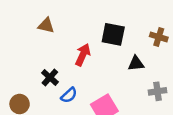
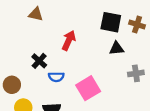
black square: (113, 34) -> (111, 22), moved
blue semicircle: (69, 95) -> (56, 77), turned 42

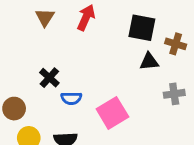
brown triangle: (36, 14) -> (45, 17), turned 49
brown cross: (137, 24) -> (176, 44), moved
red arrow: (69, 40) -> (86, 17), moved

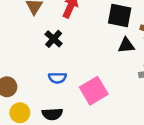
black cross: (49, 78) -> (54, 39), moved

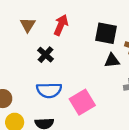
blue semicircle: (57, 78) -> (49, 90), size x1.5

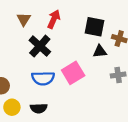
black cross: (45, 55) -> (40, 46), size x1.5
pink square: (82, 102) -> (73, 73), moved

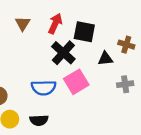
black square: (95, 27) -> (84, 32), moved
black cross: (40, 46) -> (63, 53), moved

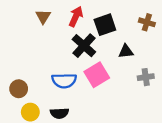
black square: (84, 32) -> (105, 25), turned -30
brown cross: (126, 45) -> (147, 22), moved

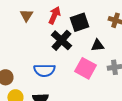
pink square: (97, 75) -> (85, 68), moved, turned -30

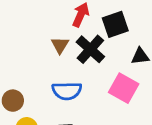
brown triangle: (26, 15) -> (60, 45), moved

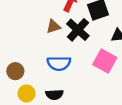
brown triangle: (60, 45) -> (53, 26), turned 40

